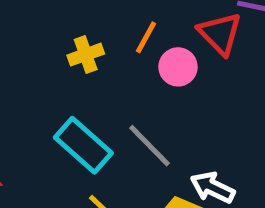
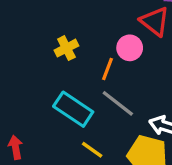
orange line: (146, 37) -> (108, 69), moved

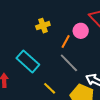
cyan rectangle: (73, 109) -> (28, 61), moved

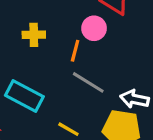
yellow cross: (43, 26) -> (34, 35), turned 32

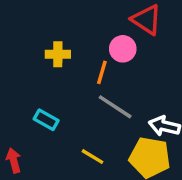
cyan rectangle: (24, 96) -> (46, 120), size x0.6

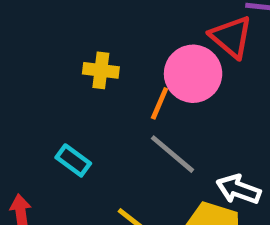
pink circle: (123, 49) -> (193, 74), size x1.5

